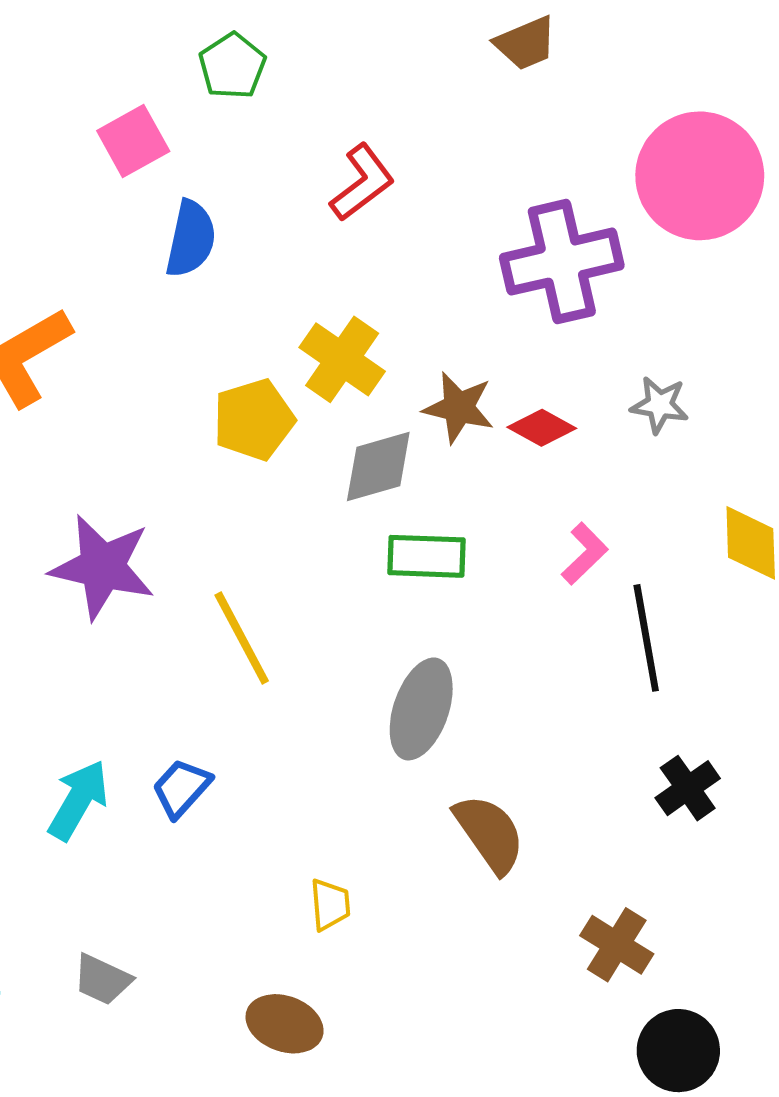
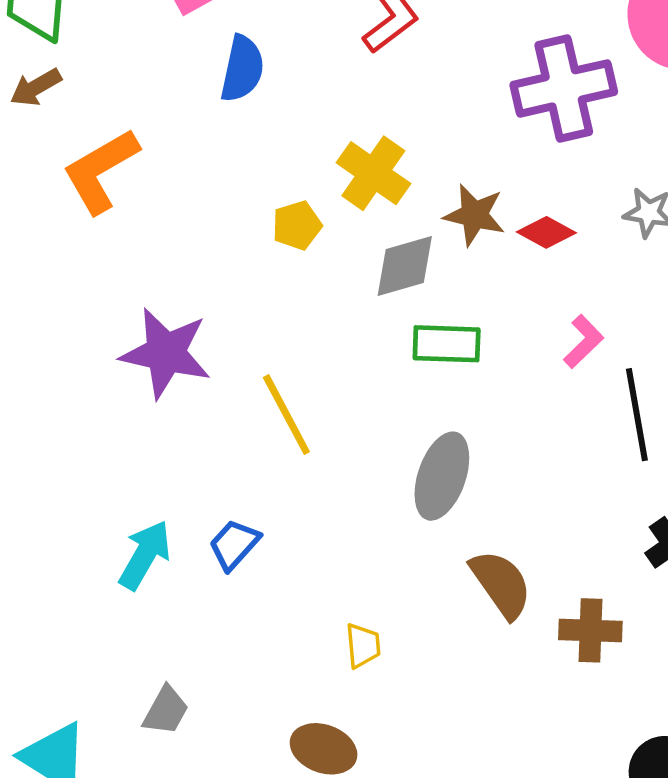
yellow pentagon: (254, 420) -> (297, 225), size x0.7
brown cross: (617, 945) -> (590, 630), moved, turned -30
gray trapezoid: (102, 980) -> (166, 710), turned -86

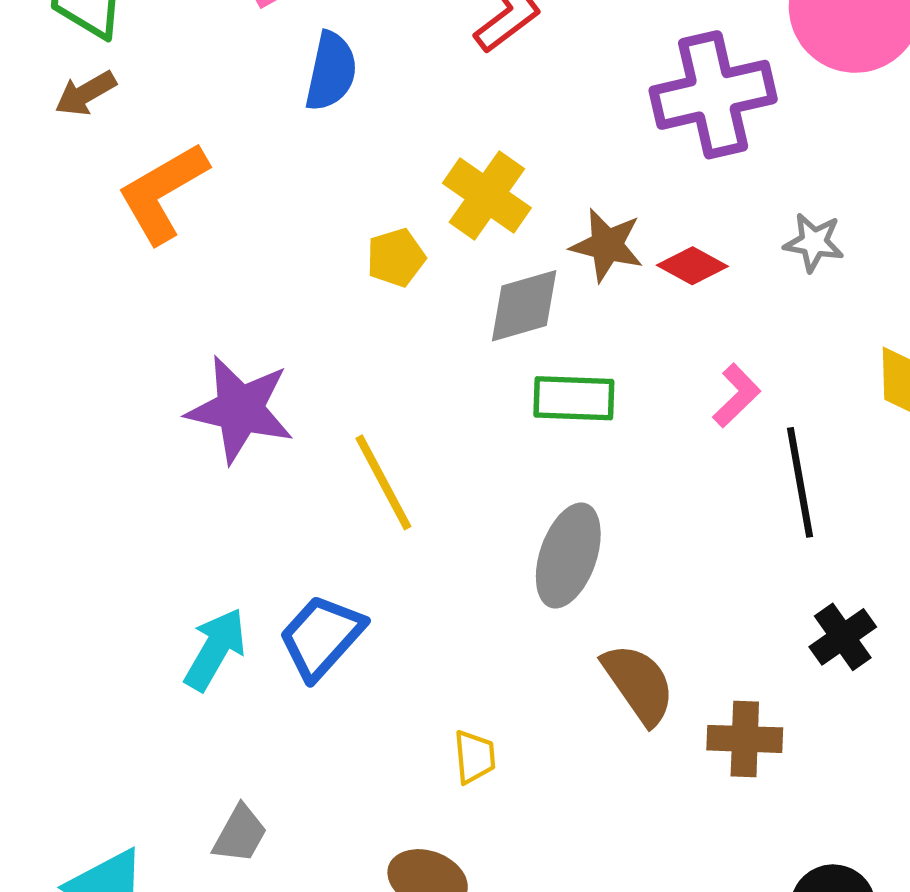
blue trapezoid: (234, 545) -> (321, 637), size x1.4

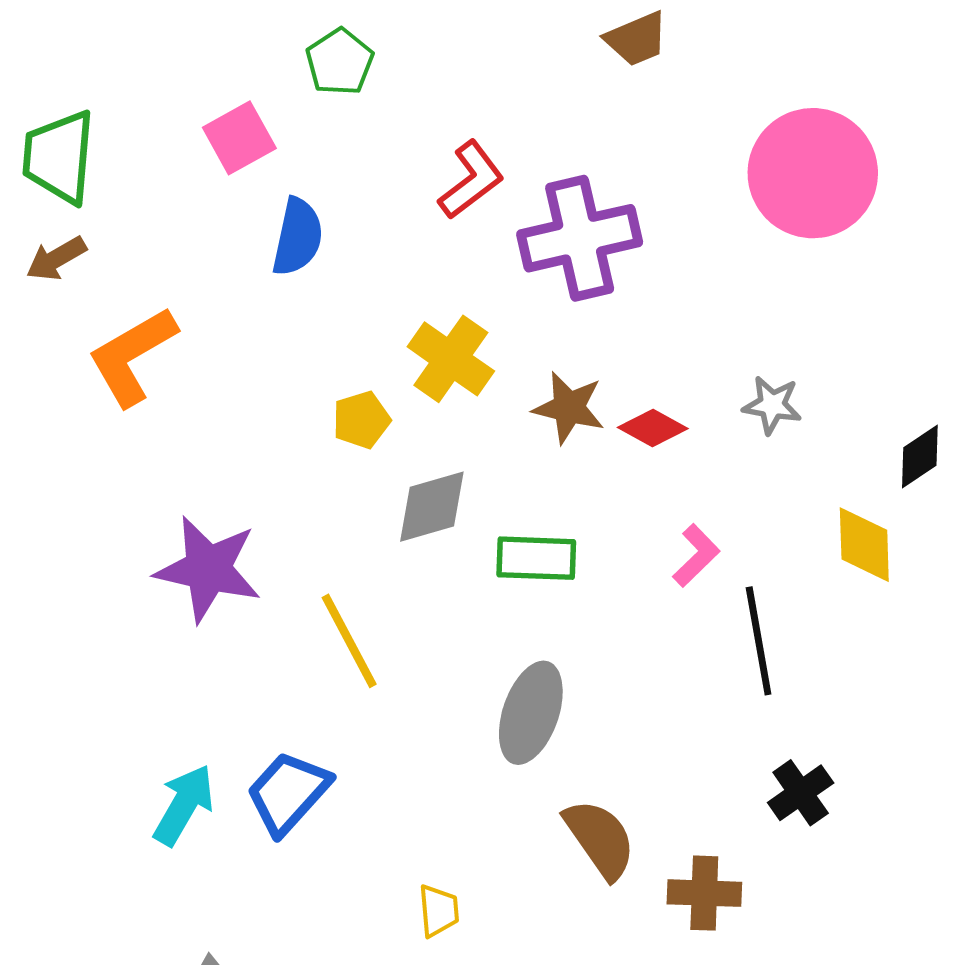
purple cross: (713, 95) -> (580, 238), moved
gray diamond: (524, 306) -> (432, 507), moved

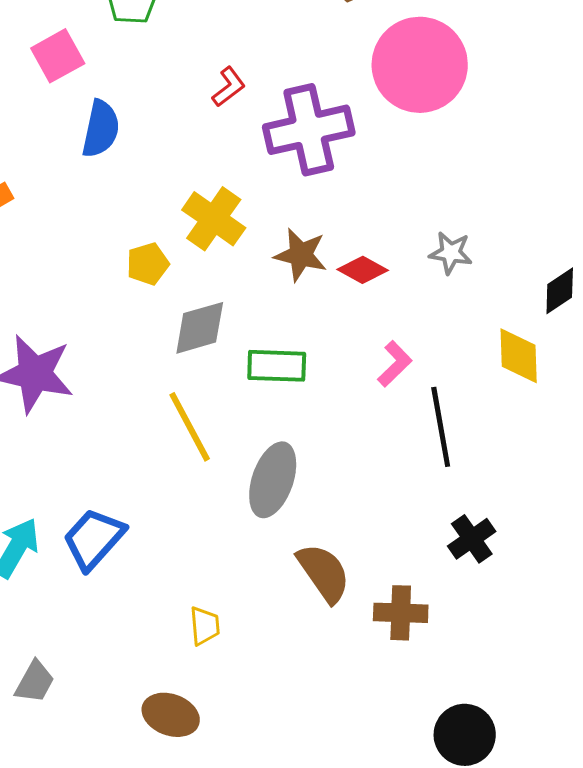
pink circle: (813, 173) -> (420, 65), moved
red L-shape: (471, 180) -> (229, 87), size x0.7
yellow line: (349, 641) -> (190, 427), moved

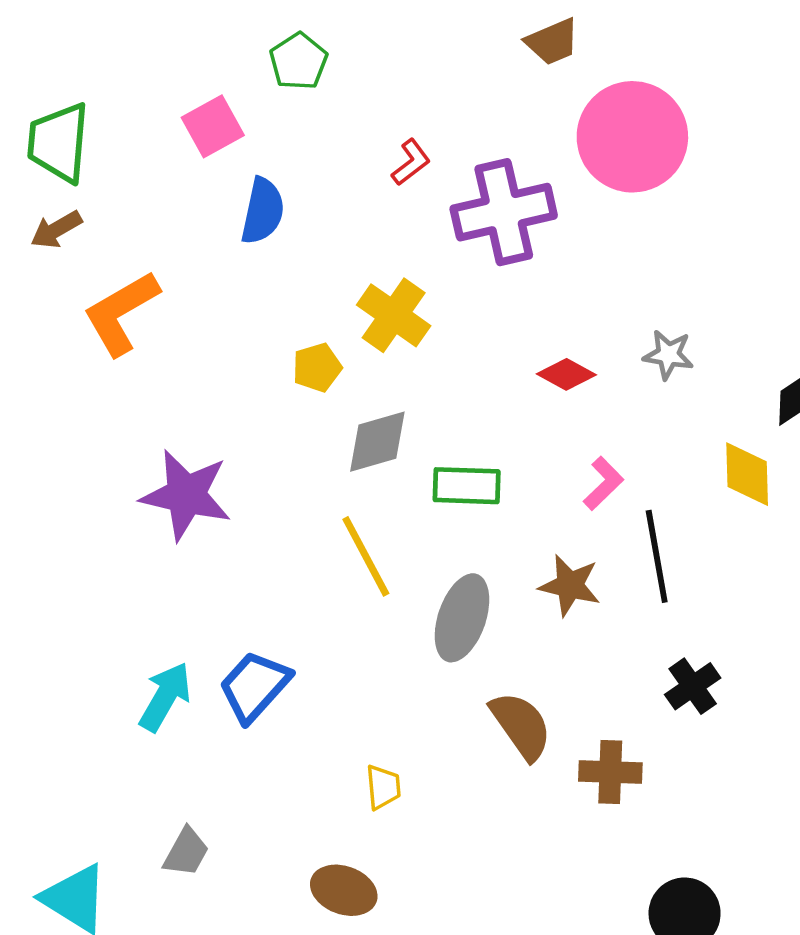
brown star: (301, 255) -> (570, 585), moved

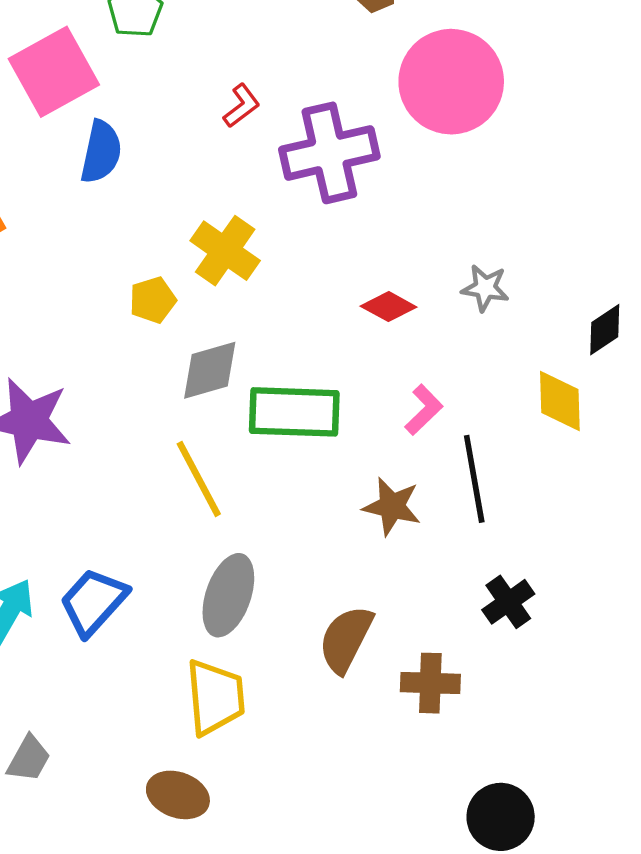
pink square: (213, 126) -> (54, 72), size x1.5
green rectangle: (467, 486) -> (294, 412), size x1.4
gray ellipse: (462, 618) -> (228, 595), moved
brown semicircle: (521, 726) -> (346, 639), turned -118
yellow trapezoid: (383, 787) -> (215, 697), size x1.8

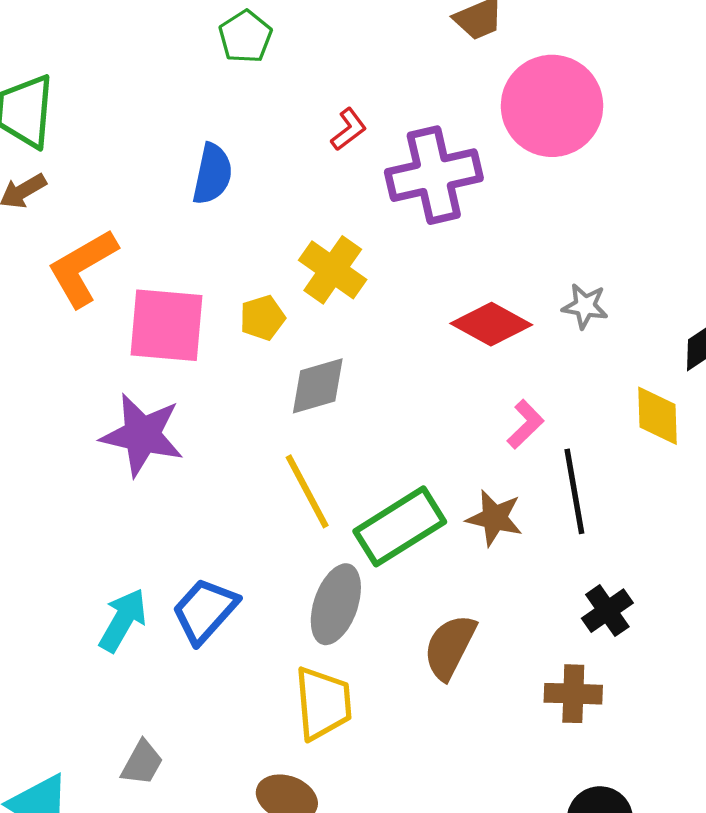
pink square: (54, 72) -> (167, 325), moved, turned 34
red diamond: (389, 307) -> (491, 324), size x1.5
green rectangle: (294, 412) -> (400, 526), moved, turned -34
brown cross: (430, 683) -> (573, 694), moved

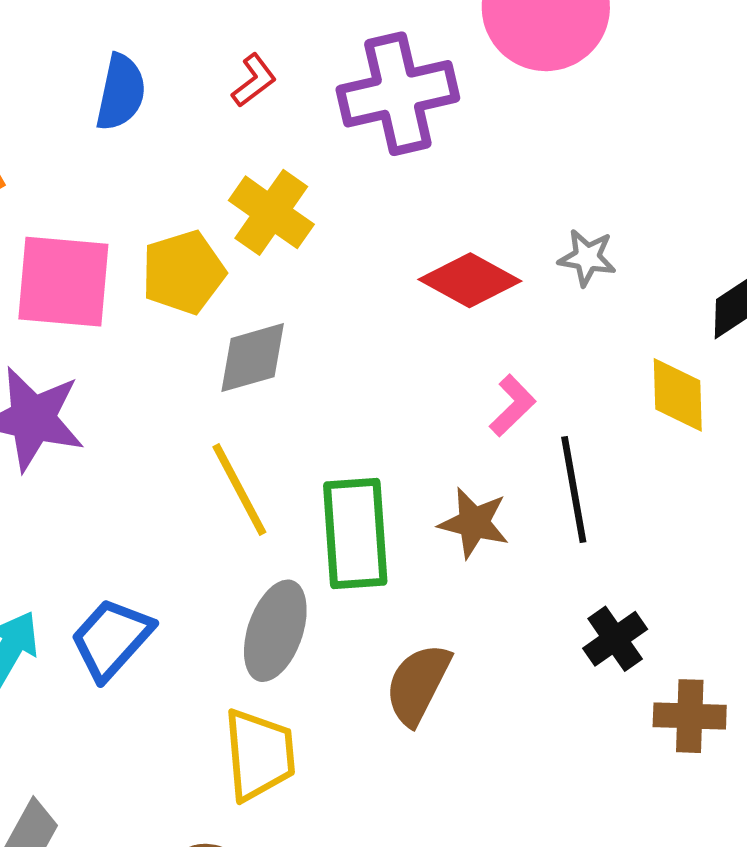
red L-shape: (349, 129) -> (254, 80), moved
yellow pentagon: (262, 318) -> (183, 272), size x1.5
green rectangle: (400, 526) -> (355, 533), turned -62
brown cross: (573, 694) -> (690, 716), moved

